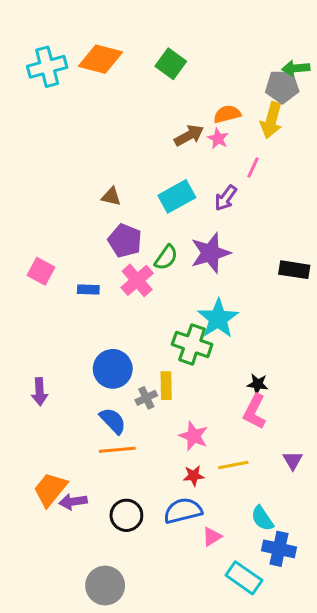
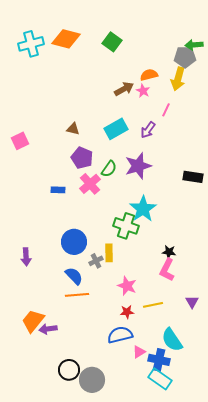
pink square: (41, 271) -> (20, 141), moved, turned 36
black circle: (126, 515) -> (69, 370), moved
cyan semicircle: (262, 518) -> (172, 340), size x1.4
blue cross: (279, 549) -> (159, 360), moved
gray circle: (105, 585) -> (92, 380), moved

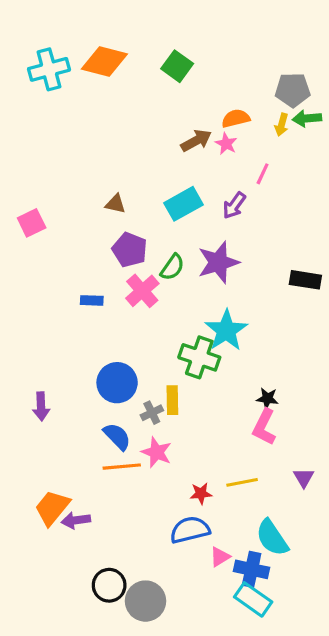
green arrow: (194, 45) -> (307, 118), moved
yellow arrow: (178, 79) -> (282, 125), size x0.6
pink star: (127, 286) -> (157, 452), moved

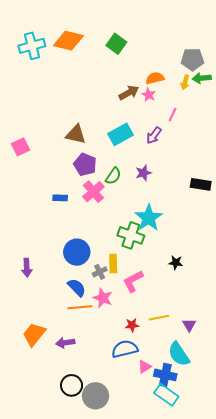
brown triangle: (115, 204) -> (76, 134), size x1.5
purple star: (218, 262) -> (143, 173), size x0.6
pink L-shape: (264, 427) -> (133, 281), moved, turned 35
purple triangle: (304, 478) -> (189, 325), moved
purple arrow: (76, 520) -> (65, 343), moved

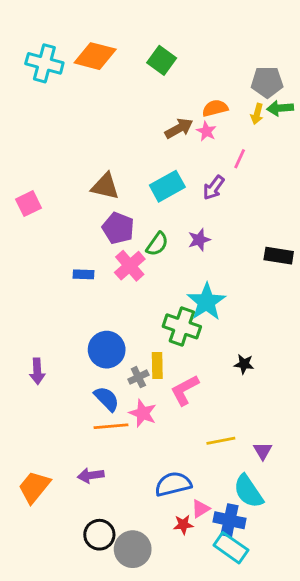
cyan cross: (32, 46) -> (44, 63), turned 30
red star: (132, 325) -> (183, 525), moved
orange trapezoid: (34, 334) -> (34, 487), moved

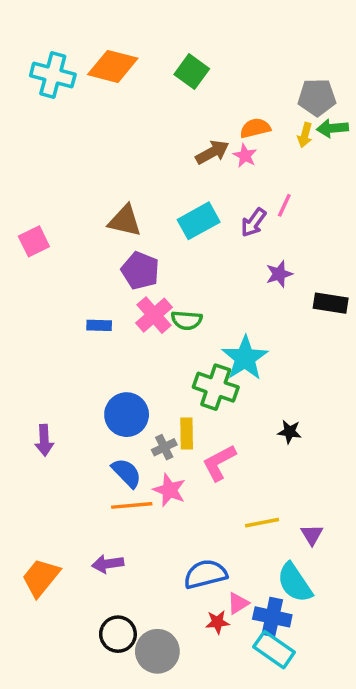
pink line: (240, 159) -> (284, 205), moved
purple star: (199, 240) -> (279, 274), moved
green semicircle: (157, 244) -> (187, 320), moved, turned 60

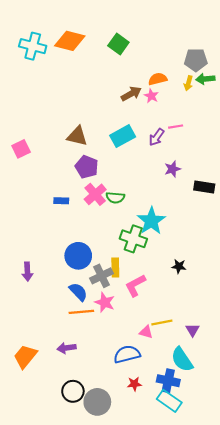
pink line: (284, 205) -> (176, 127), turned 56
gray cross: (164, 447) -> (102, 276), size x1.5
pink triangle: (238, 603) -> (146, 332), moved, turned 48

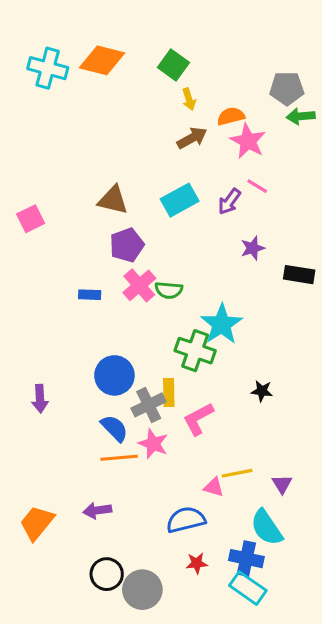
yellow arrow: (188, 83) -> (189, 99), moved, turned -32
pink star: (151, 96) -> (248, 141), moved, size x1.6
pink line: (176, 127) -> (257, 186), turned 40
purple pentagon: (87, 167) -> (127, 245), turned 30

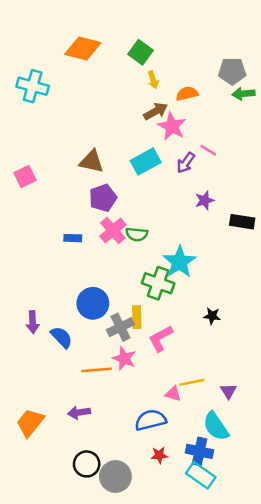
cyan cross: (48, 68) -> (33, 86), moved
pink star: (248, 141) -> (172, 126), moved
blue semicircle: (114, 428) -> (61, 337), moved

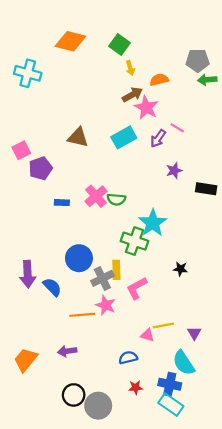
purple pentagon: (103, 198) -> (40, 168), moved
purple arrow: (33, 322) -> (28, 274), size x1.4
blue semicircle: (151, 420) -> (128, 358), size x0.7

